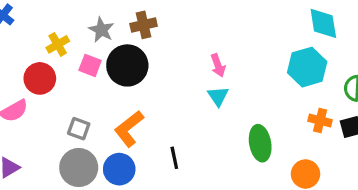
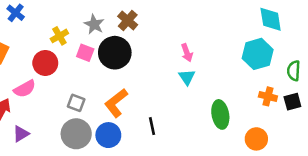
brown cross: (144, 25) -> (128, 21), turned -36

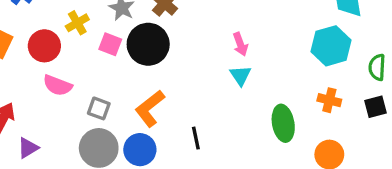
red circle: (45, 63) -> (44, 46), moved
pink semicircle: (25, 89) -> (58, 85), moved, turned 50
orange cross: (268, 96) -> (329, 100), moved

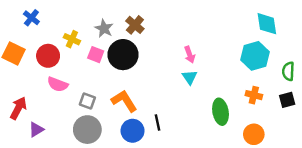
yellow cross: (77, 23) -> (72, 39), turned -35
orange L-shape: (150, 108) -> (124, 101), turned 96
blue circle: (140, 150) -> (133, 131), moved

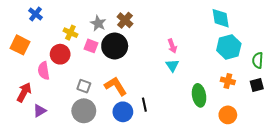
cyan diamond: (267, 24) -> (221, 18), moved
red circle: (48, 56) -> (60, 54), moved
pink semicircle: (58, 84) -> (44, 71), moved, turned 60

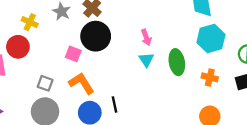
pink square: (91, 46) -> (73, 54), moved
black circle: (115, 46) -> (96, 36), moved
green ellipse: (199, 95) -> (177, 62), moved

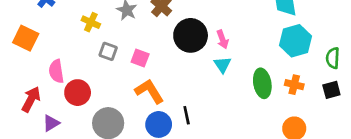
black circle: (96, 36) -> (191, 35), moved
red circle: (18, 47) -> (78, 93), moved
green ellipse: (177, 62) -> (262, 83), moved
gray square: (45, 83) -> (108, 51), moved

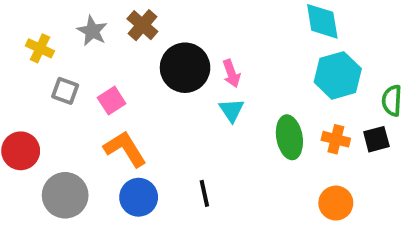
pink square: (140, 58) -> (112, 101), turned 36
black square: (331, 90) -> (376, 139), moved
black line: (187, 115) -> (204, 193), moved

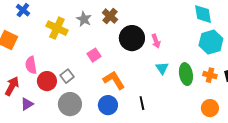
yellow cross: (40, 48) -> (57, 28), size x1.5
gray square: (65, 91) -> (67, 76), moved, turned 32
cyan triangle: (231, 110) -> (162, 68), moved
orange L-shape: (125, 149) -> (114, 80), moved

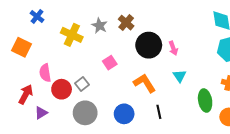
green ellipse: (186, 74) -> (205, 101), moved
orange L-shape: (114, 80) -> (145, 83), moved

